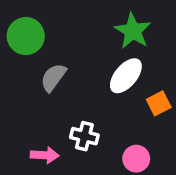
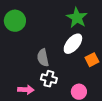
gray semicircle: (53, 77) -> (43, 58), moved, turned -48

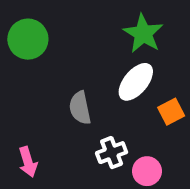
white cross: (49, 79) -> (112, 153), moved, turned -35
pink arrow: (26, 90) -> (28, 162), moved, turned 70

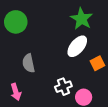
gray semicircle: (80, 108) -> (28, 63), moved

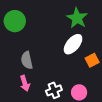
white cross: (63, 87) -> (54, 90), moved
pink arrow: (16, 92) -> (25, 83), moved

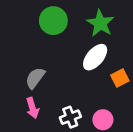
green circle: (15, 21) -> (53, 21), moved
gray semicircle: (27, 60) -> (35, 78), turned 48

